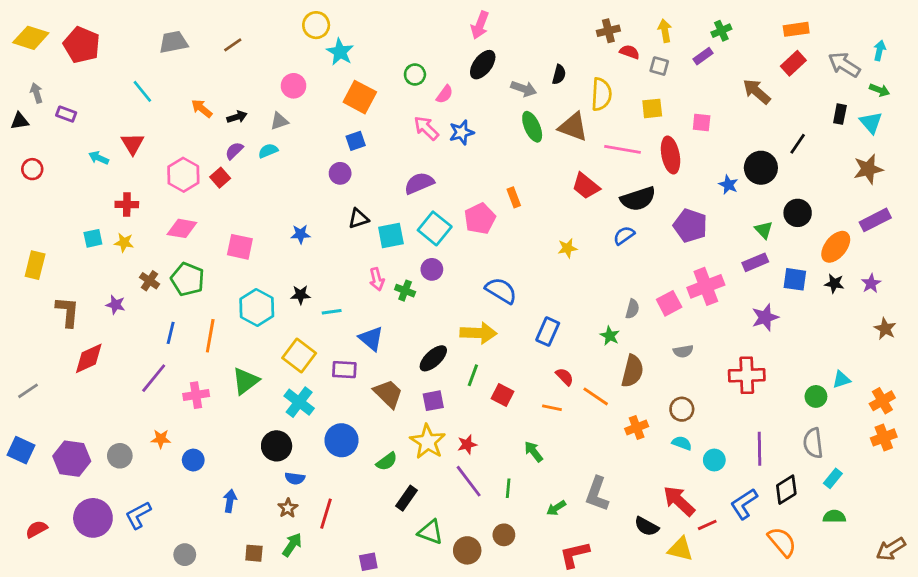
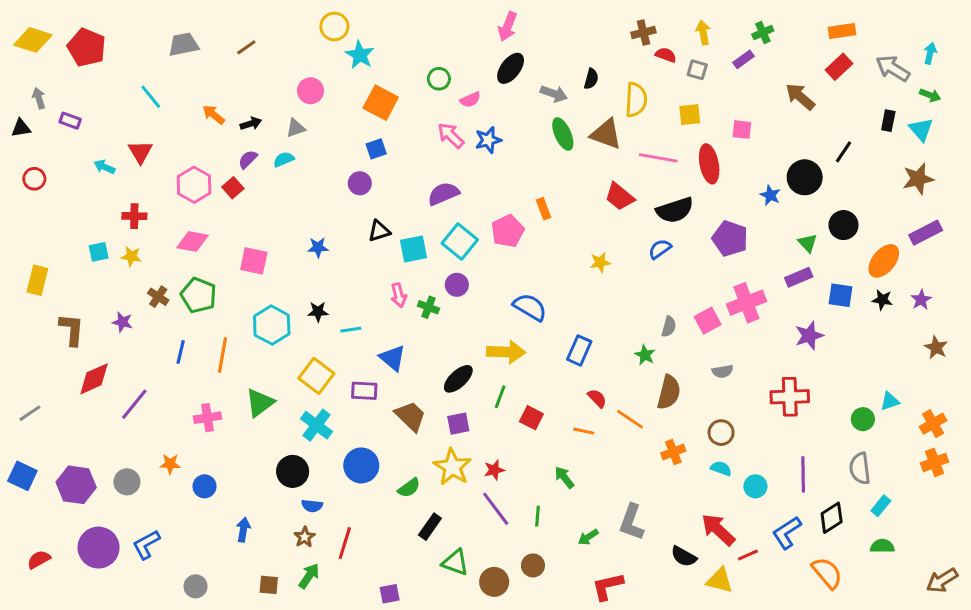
pink semicircle: (445, 94) -> (470, 100), turned 30
purple line: (154, 378) -> (134, 404), moved

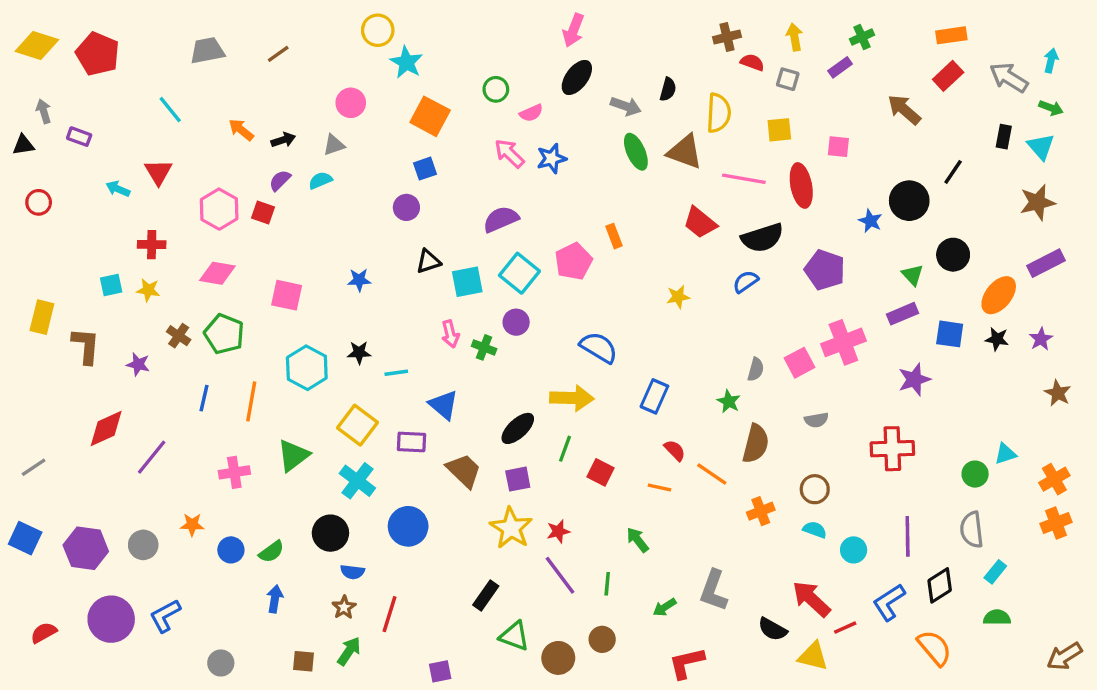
red square: (233, 188) -> (263, 212), turned -30
brown L-shape: (72, 330) -> (86, 346), moved
green semicircle: (409, 488) -> (271, 552), moved

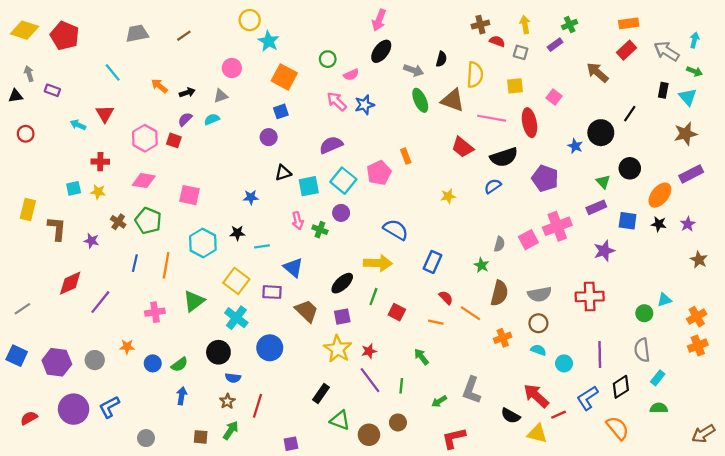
pink square: (838, 147) -> (554, 97), turned 32
blue star: (359, 280) -> (251, 197), moved
gray semicircle: (816, 420) -> (540, 294), moved, size x1.5

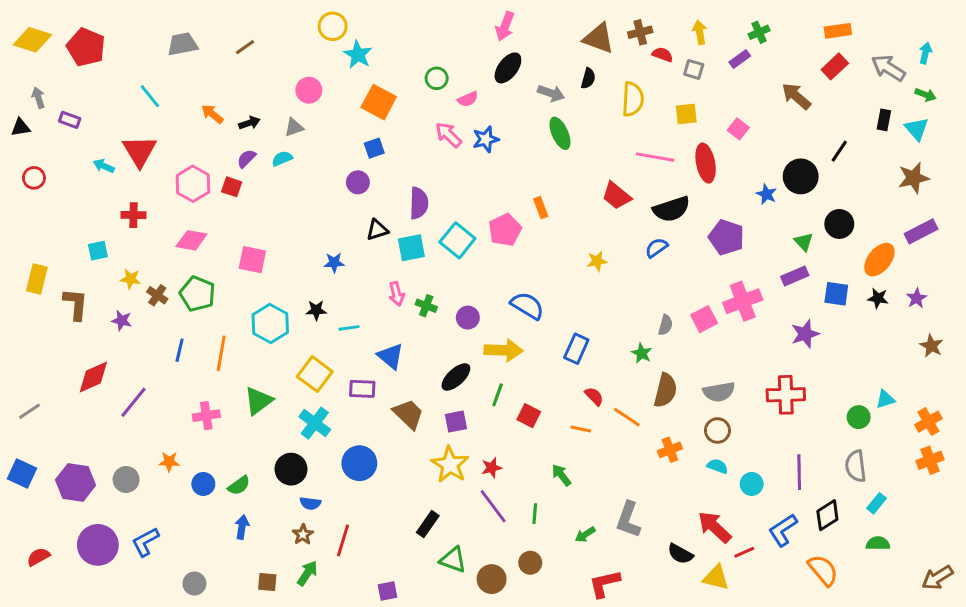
brown triangle: (453, 100) -> (599, 38), moved
red triangle: (105, 114) -> (139, 151), size x1.4
purple semicircle: (331, 145) -> (419, 203), moved, turned 115
yellow star: (98, 192) -> (131, 279), moved
purple circle: (341, 213) -> (468, 318), moved

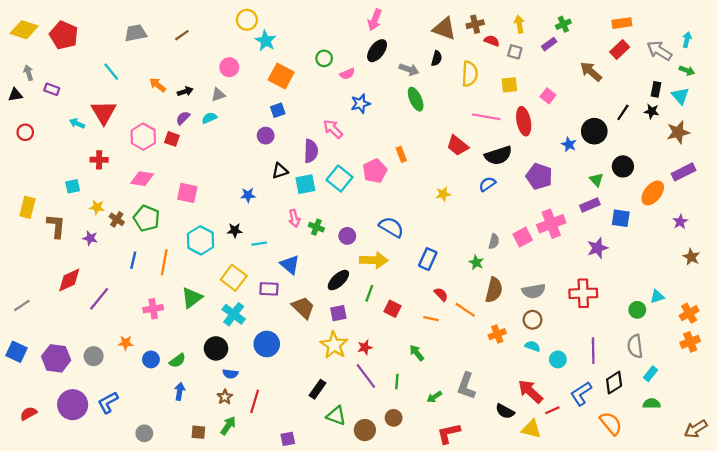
pink arrow: (449, 135) -> (333, 129), moved
black star: (878, 298) -> (652, 111), moved

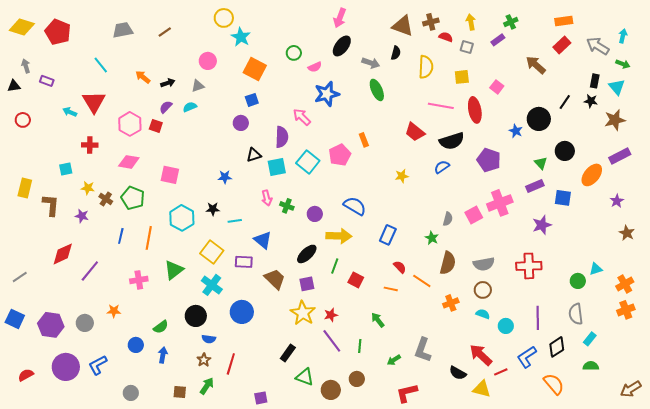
blue star: (360, 104) -> (327, 94), size x1.4
blue circle: (151, 359) -> (136, 345), moved

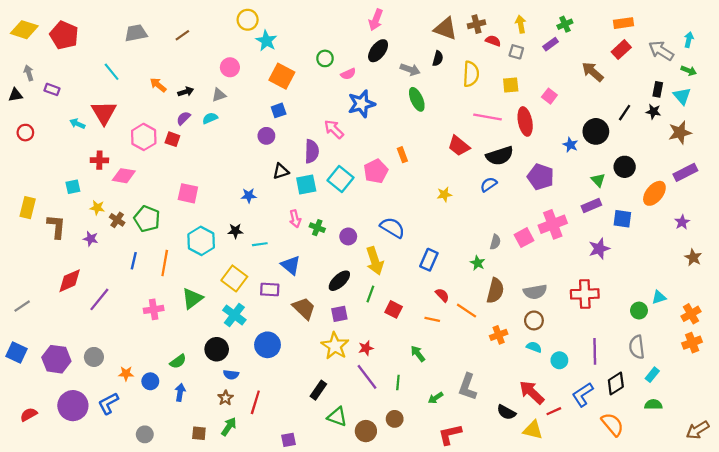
pink diamond: (129, 162) -> (124, 176), moved
yellow arrow: (339, 236) -> (375, 261), turned 70
orange star: (114, 311) -> (126, 374), moved

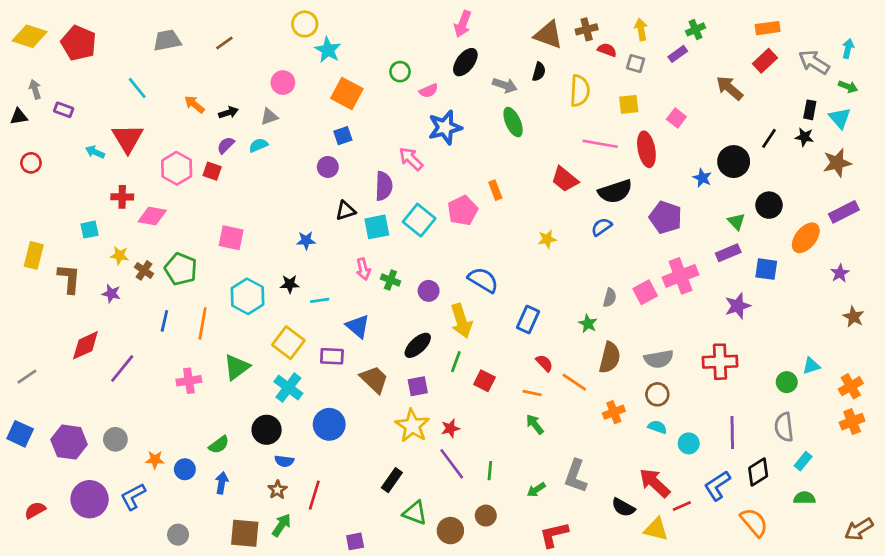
green arrow: (418, 354) -> (535, 424), moved
brown square: (199, 433) -> (245, 533), size x1.6

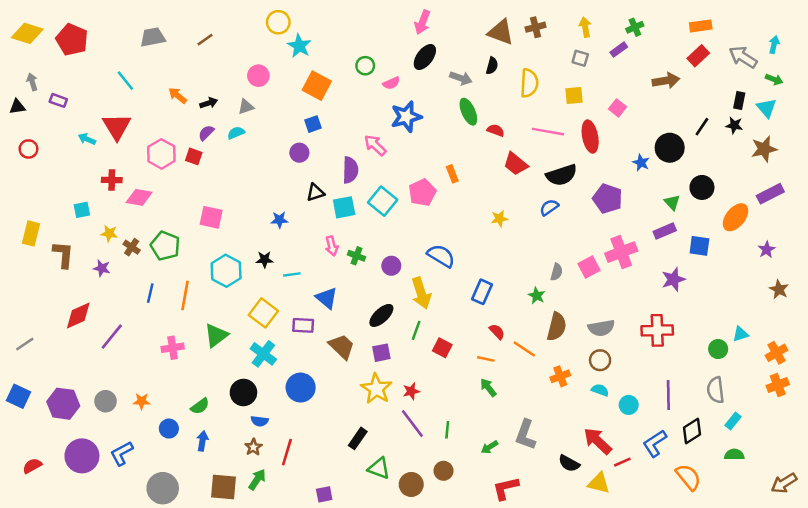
red semicircle: (607, 50) -> (496, 130), moved
brown arrow: (730, 88) -> (666, 81), turned 130
orange star: (155, 460) -> (142, 401), moved
gray circle: (178, 535) -> (163, 488), size x1.6

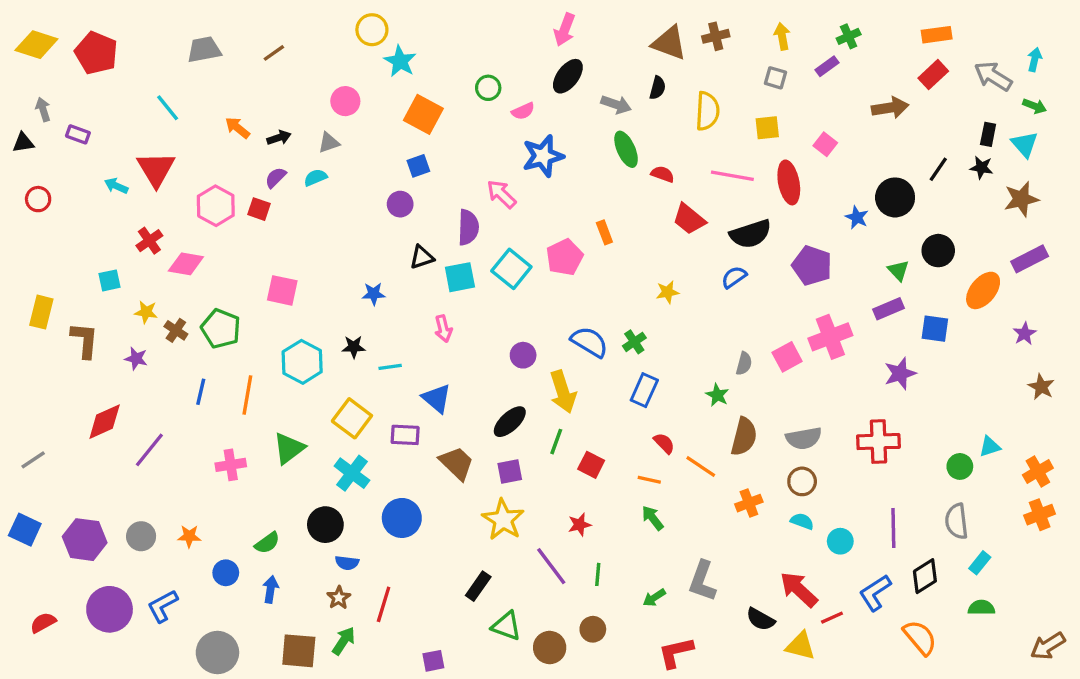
red cross: (112, 180) -> (149, 241), turned -36
green cross: (357, 256) -> (634, 342), moved, turned 35
red star: (411, 391) -> (580, 525), moved

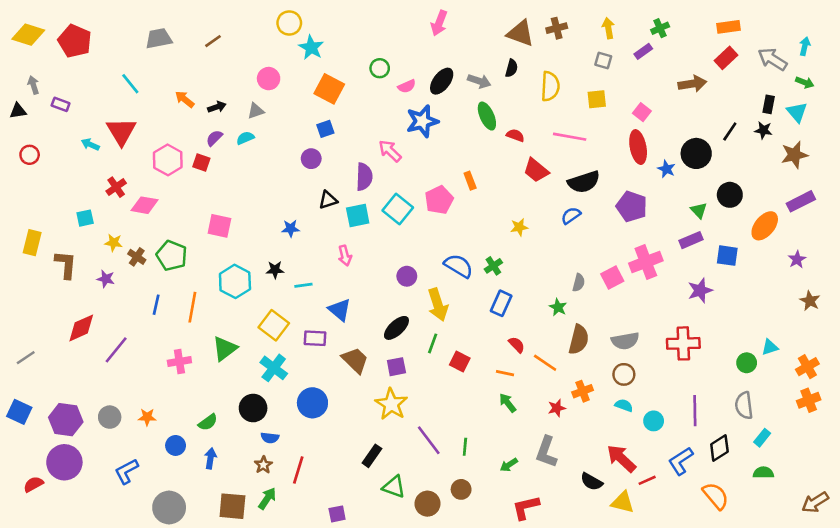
black ellipse: (568, 76) -> (442, 81), moved
red ellipse: (789, 182) -> (638, 147), moved
red star: (580, 525) -> (557, 408), moved
purple circle: (110, 609) -> (64, 462), moved

